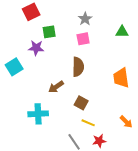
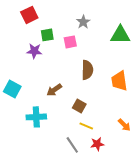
green triangle: (122, 32) -> (120, 35), size x1.5
pink square: (83, 39) -> (70, 42), moved
cyan square: (14, 67) -> (12, 89), moved, turned -30
brown semicircle: (78, 67) -> (87, 70), moved

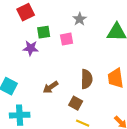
brown semicircle: (87, 70) -> (87, 79), moved
cyan cross: (36, 117) -> (20, 115), moved

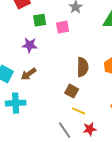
purple star: (31, 48) -> (30, 45), moved
brown arrow: (51, 87) -> (29, 74), moved

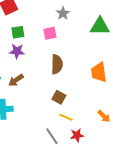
green square: (40, 20) -> (18, 32), moved
brown semicircle: (83, 67) -> (57, 64), moved

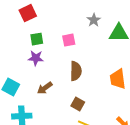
gray star: (63, 13) -> (94, 20), moved
brown arrow: (16, 80) -> (45, 88), moved

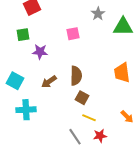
green square: (37, 39) -> (23, 35), moved
brown semicircle: (76, 71) -> (76, 76), moved

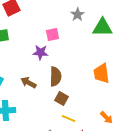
purple star: (40, 52) -> (40, 52), moved
brown arrow: (49, 82) -> (28, 82), turned 63

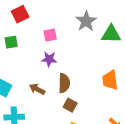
gray star: (77, 14) -> (86, 21), size x1.5
pink square: (52, 34) -> (50, 35), moved

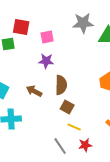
red square: (20, 14) -> (21, 27), moved, turned 36
gray star: (86, 21) -> (83, 23), turned 30

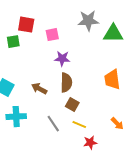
purple star: (46, 61) -> (62, 59), moved
gray line: (60, 146) -> (53, 124), moved

